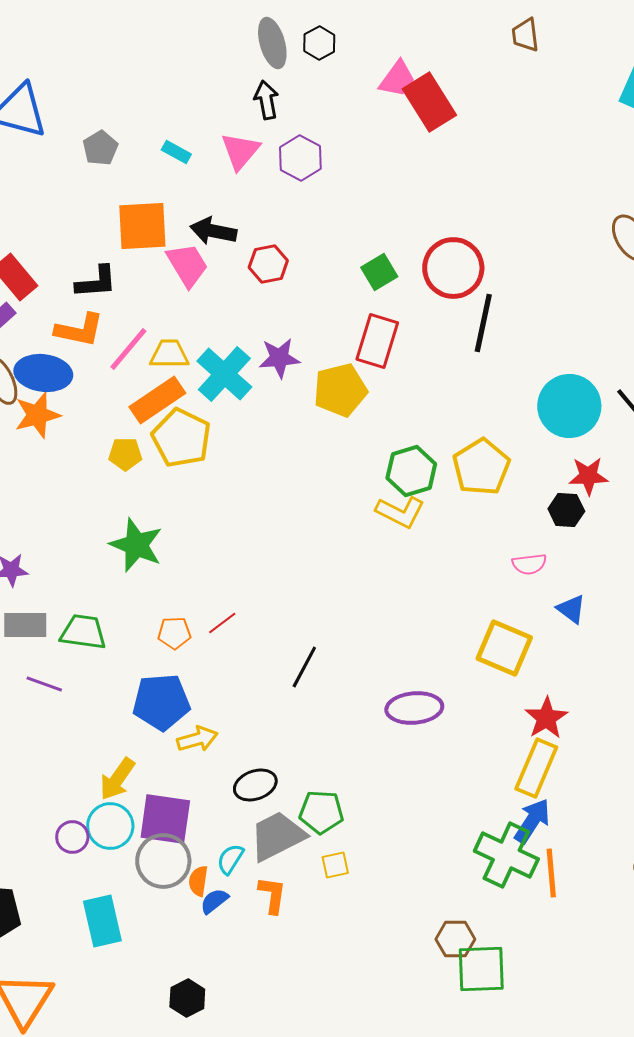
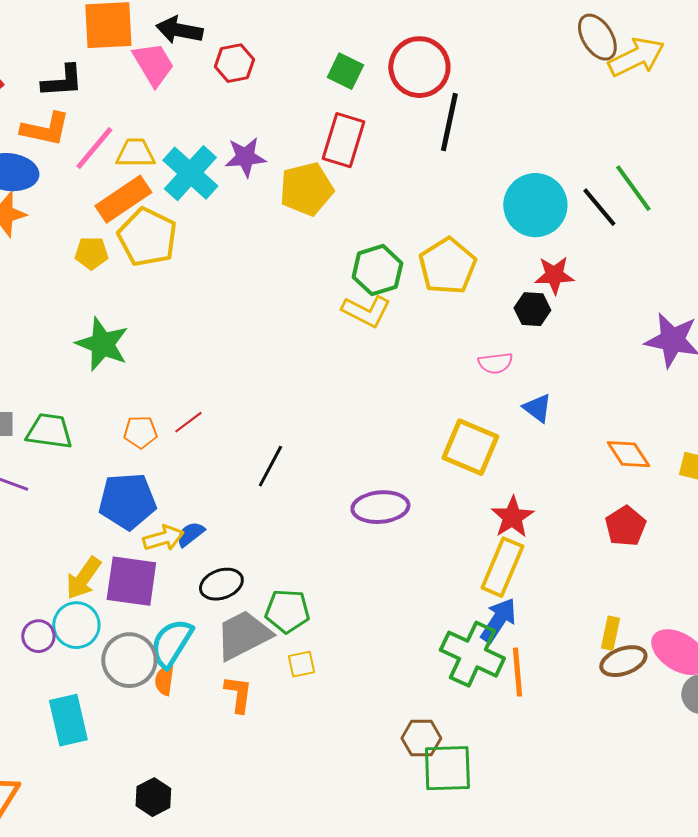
green square: (379, 272) -> (345, 71), turned -33
purple square: (165, 819) -> (131, 581), moved
cyan semicircle: (230, 859) -> (171, 643), moved, size x1.6
blue semicircle: (214, 901) -> (190, 534), moved

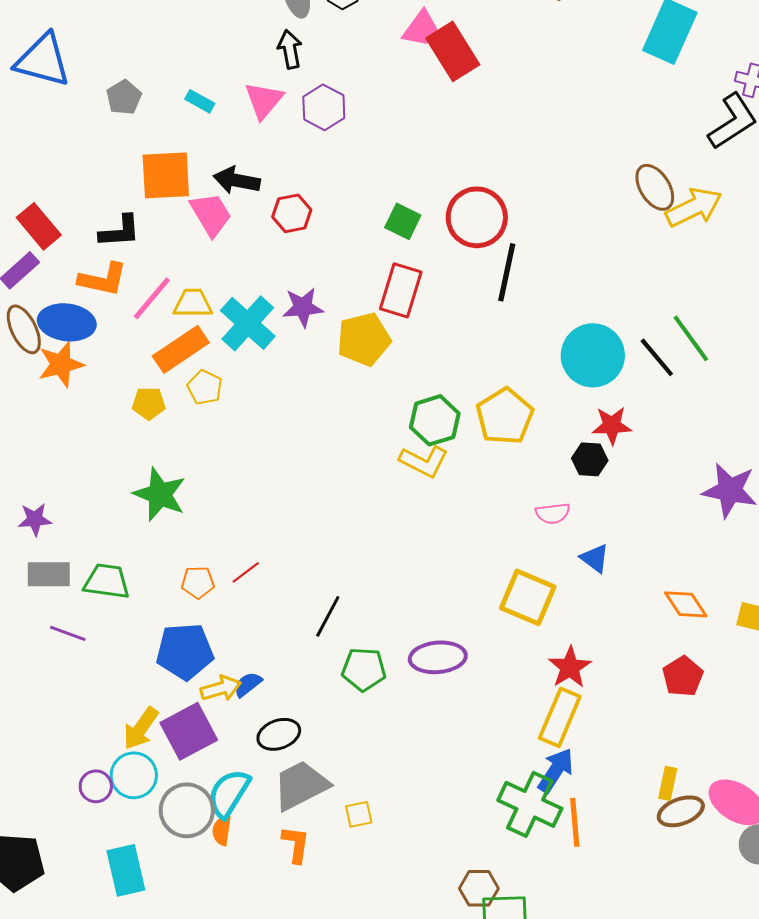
yellow pentagon: (147, 237) -> (205, 387), size x0.6
purple square: (131, 581) -> (189, 731), turned -36
green pentagon: (287, 611) -> (364, 669), moved

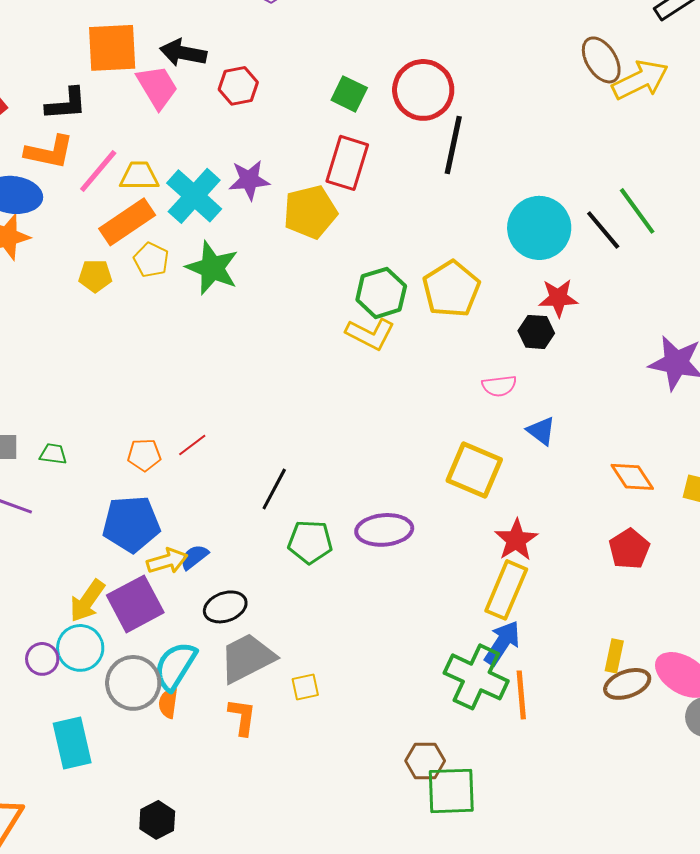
green star: (160, 494) -> (212, 268), moved
green trapezoid: (107, 581) -> (53, 454), size x0.6

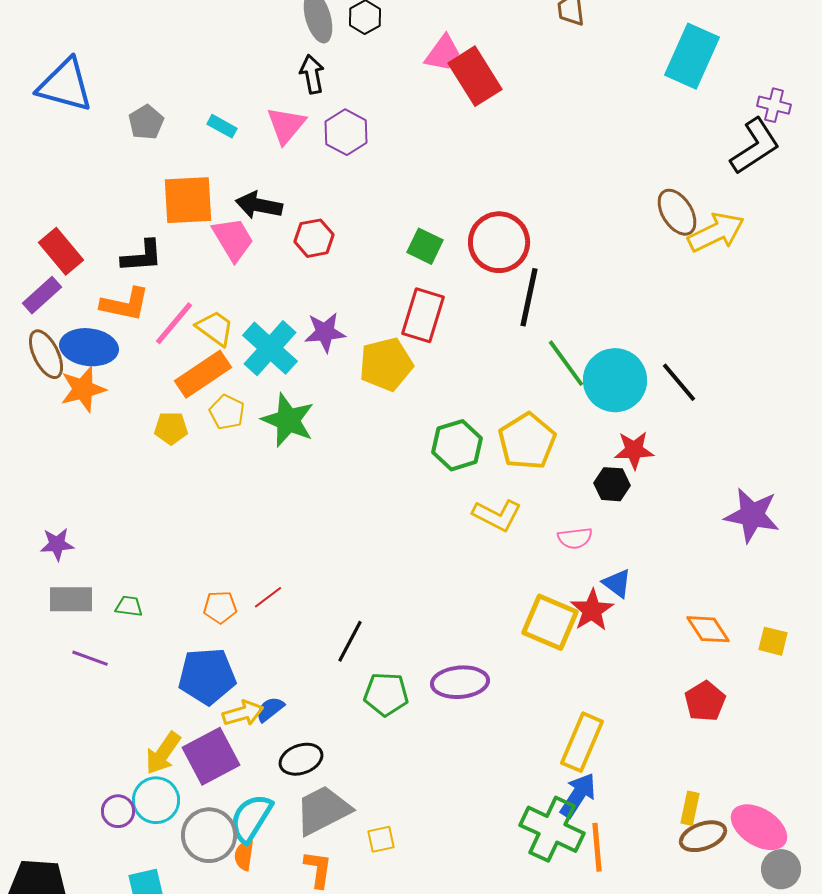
yellow trapezoid: (139, 176) -> (215, 328), turned 36
green line: (637, 211) -> (566, 363), moved
yellow L-shape: (370, 334) -> (497, 515), moved
red star: (516, 540) -> (592, 610), moved

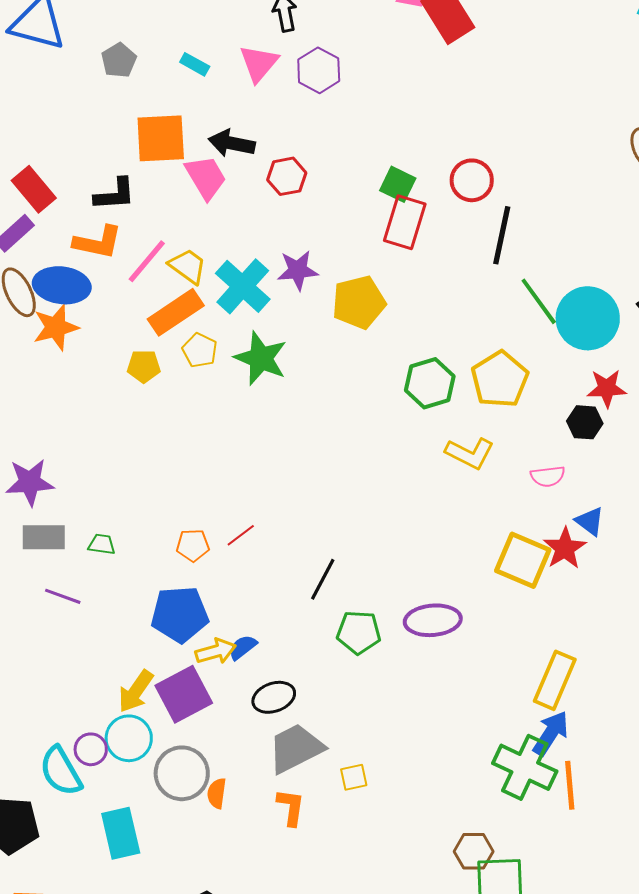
red circle: (499, 242) -> (472, 180), size x0.7
red rectangle: (423, 315) -> (405, 222), moved
purple star: (57, 544) -> (30, 482), size x1.4
cyan semicircle: (251, 818) -> (61, 771), moved, turned -62

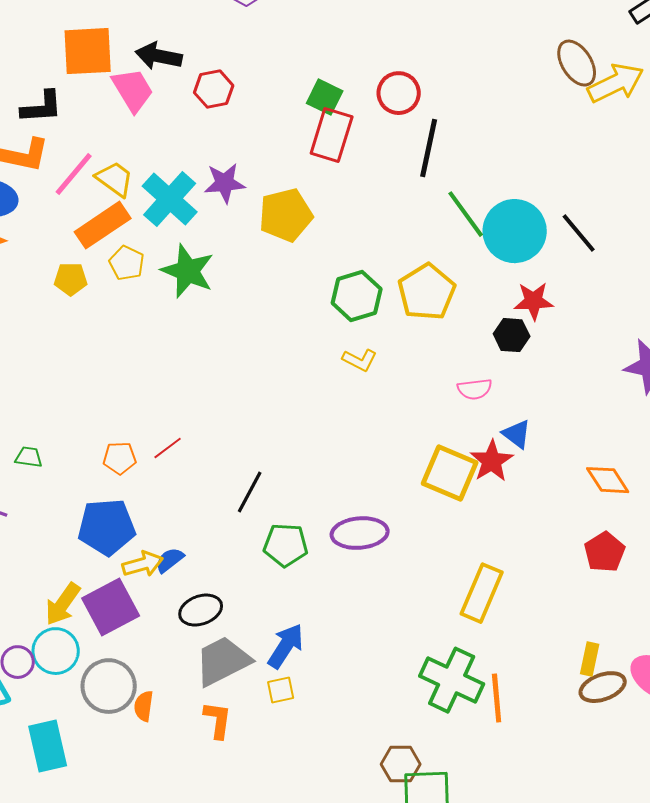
yellow L-shape: (470, 453) -> (360, 360), moved, size x0.7
blue arrow: (551, 733) -> (286, 646), moved

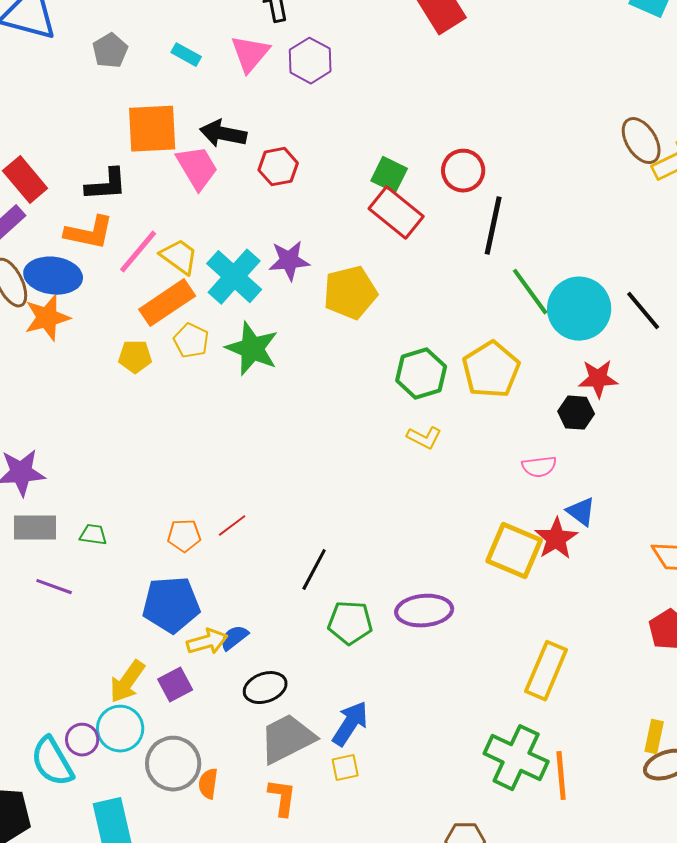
red rectangle: (332, 135) -> (396, 213), turned -68
purple square: (111, 607) -> (175, 685), size x0.6

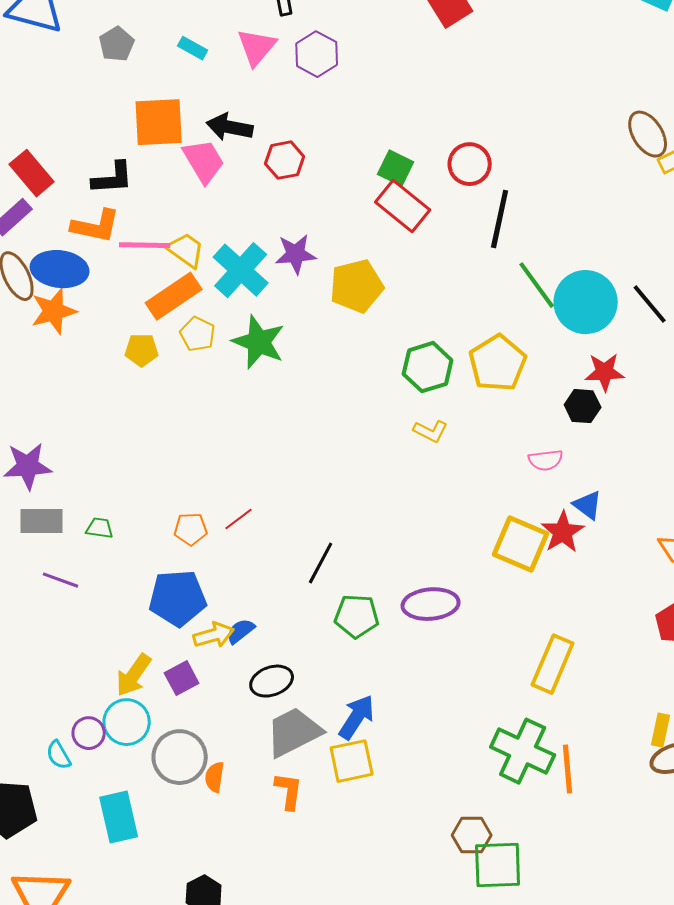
pink line: (138, 252) -> (145, 245), turned 51
cyan semicircle: (52, 762) -> (59, 755), size x0.6
yellow square: (345, 768) -> (352, 761), size x1.6

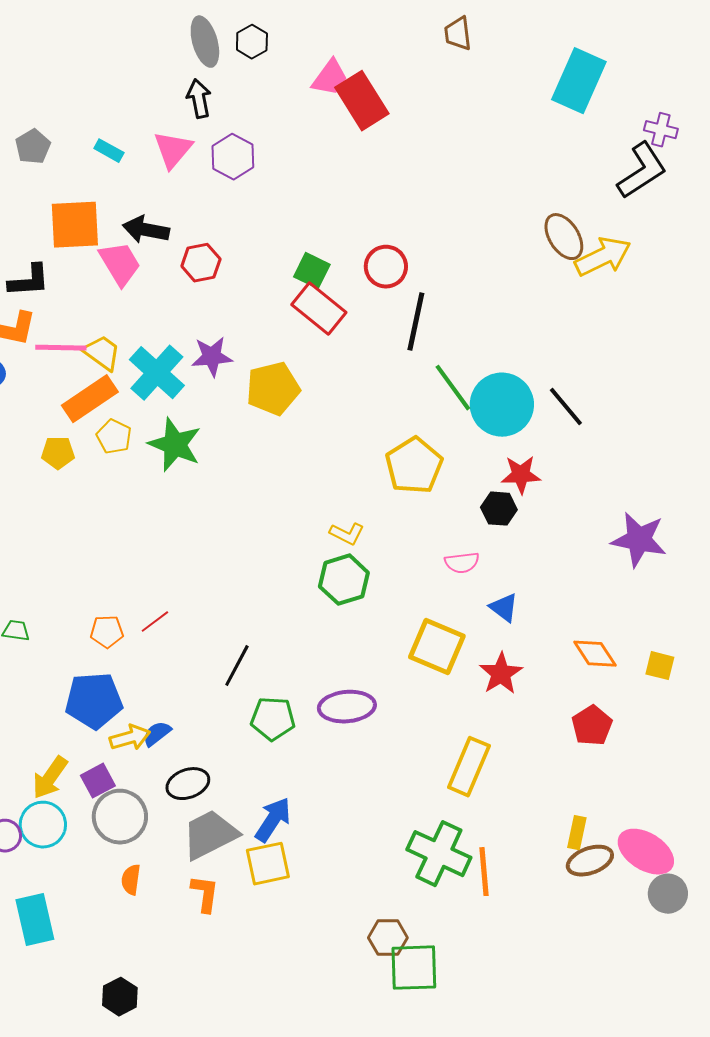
green hexagon: (428, 367) -> (344, 580), moved
red star: (563, 532) -> (501, 674), moved
gray circle: (180, 757) -> (120, 817), moved

